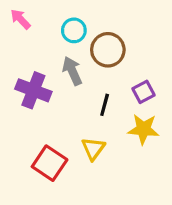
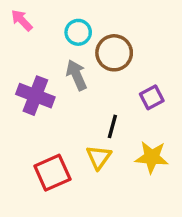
black line: (105, 105) -> (112, 126), moved
yellow star: (143, 129) -> (152, 157), moved
red square: (50, 163) -> (52, 173), turned 32

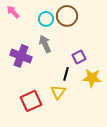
brown circle: (114, 53) -> (67, 16), moved
purple square: (152, 97) -> (79, 57), moved
yellow star: (152, 157) -> (92, 78), moved

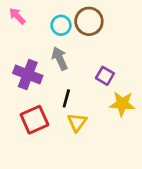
purple square: (79, 57) -> (105, 76), turned -32
black line: (66, 74) -> (66, 98), moved
red square: (31, 101) -> (34, 120), moved

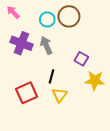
purple cross: (28, 74) -> (21, 43), moved

